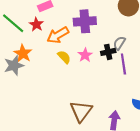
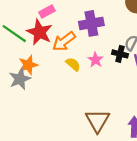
red star: (36, 24) -> (40, 32), size x1.6
black cross: (108, 52) -> (120, 54), turned 32
orange star: (23, 53) -> (28, 65), turned 30

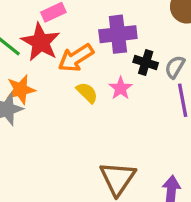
black cross: (120, 54) -> (146, 62), moved

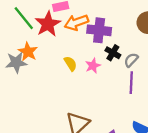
orange arrow: (76, 58) -> (76, 22), moved
orange star: (21, 90) -> (28, 52), turned 30

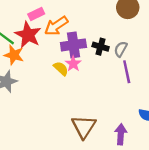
purple cross: (99, 30) -> (73, 45), moved
orange star: (28, 52) -> (14, 55), moved
pink star: (93, 66) -> (73, 64), moved

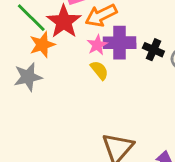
orange star: (14, 55) -> (42, 45), turned 30
pink star: (73, 64) -> (97, 45), moved

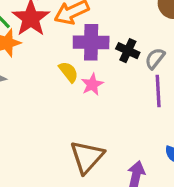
pink star: (97, 45) -> (92, 84), moved

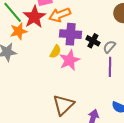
yellow semicircle: (69, 72) -> (55, 52), turned 64
pink star: (92, 84) -> (70, 60), size x1.5

